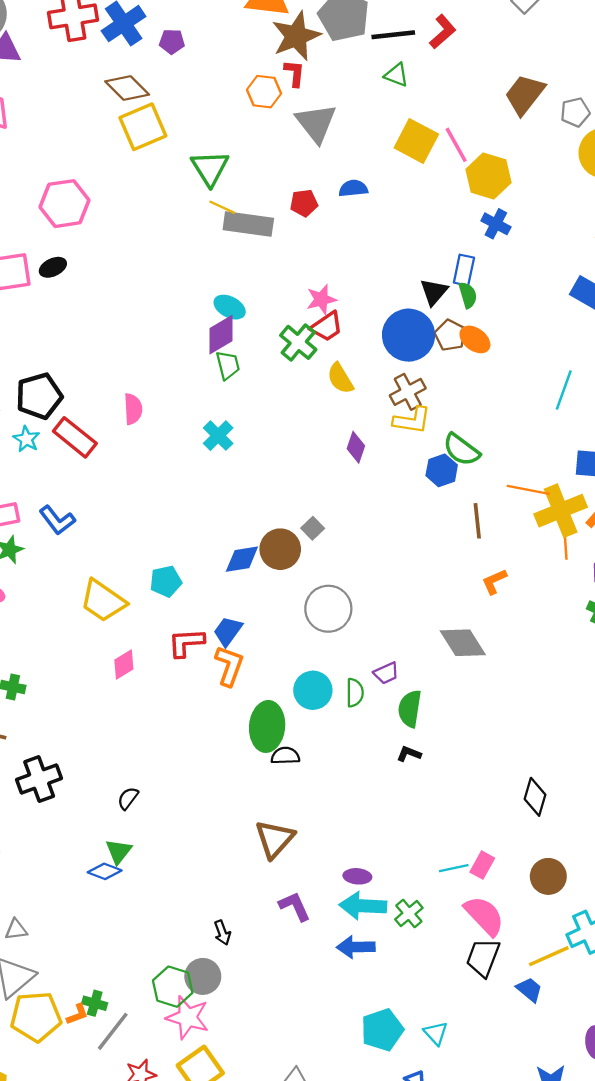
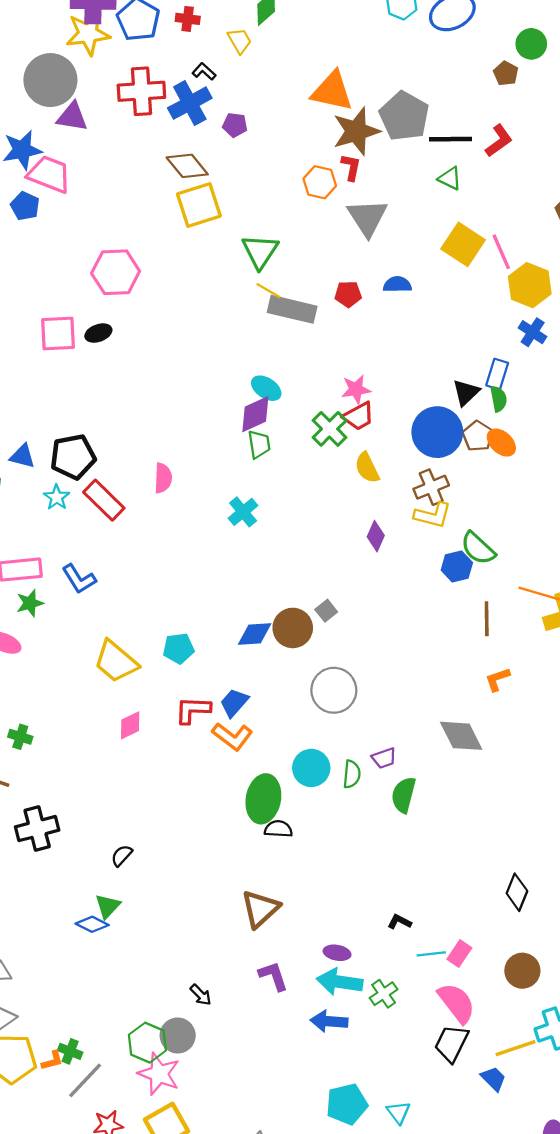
orange L-shape: (229, 666) -> (232, 736), turned 102
black L-shape: (409, 754) -> (400, 922), moved
black arrow: (222, 933) -> (201, 995), turned -30

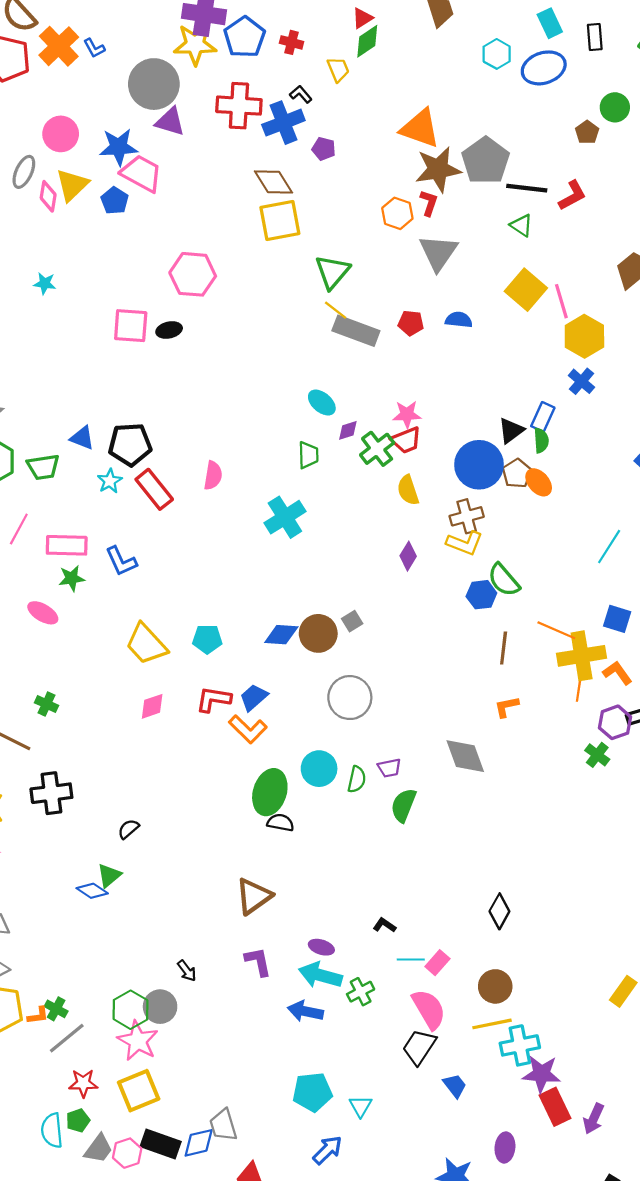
purple diamond: (255, 414) -> (348, 430), moved, size x0.6
cyan cross: (243, 512) -> (285, 517), size x1.4
yellow line: (515, 1048) -> (492, 1024), moved

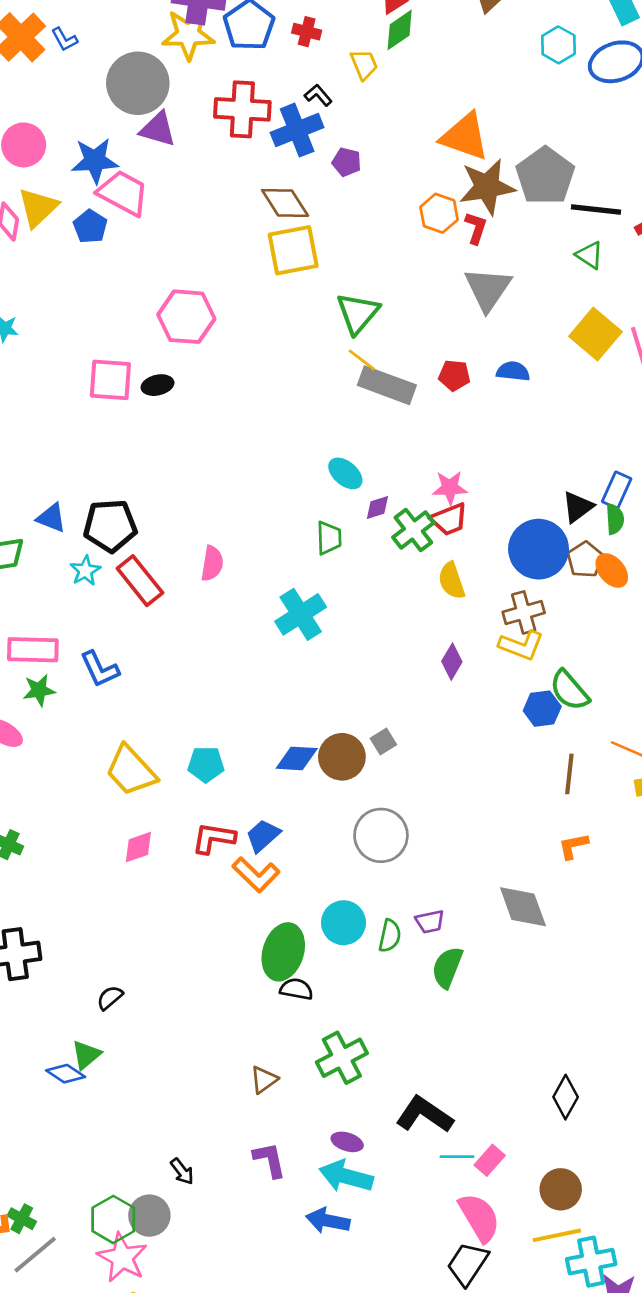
orange hexagon: (397, 213) -> (439, 213), moved
brown triangle: (254, 896) -> (264, 1080), size x0.6
black L-shape: (384, 925) -> (424, 1115), size x2.0
green cross: (361, 992) -> (342, 1058), moved, size x1.5

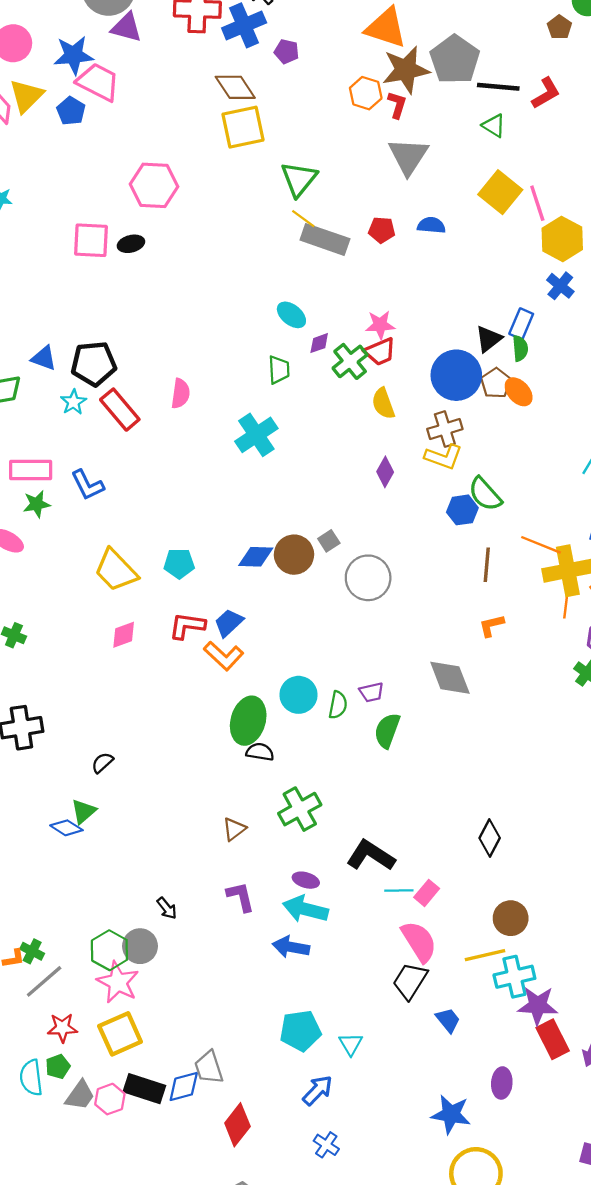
gray circle: (381, 835) -> (368, 578), moved
brown circle: (561, 1189) -> (511, 918), moved

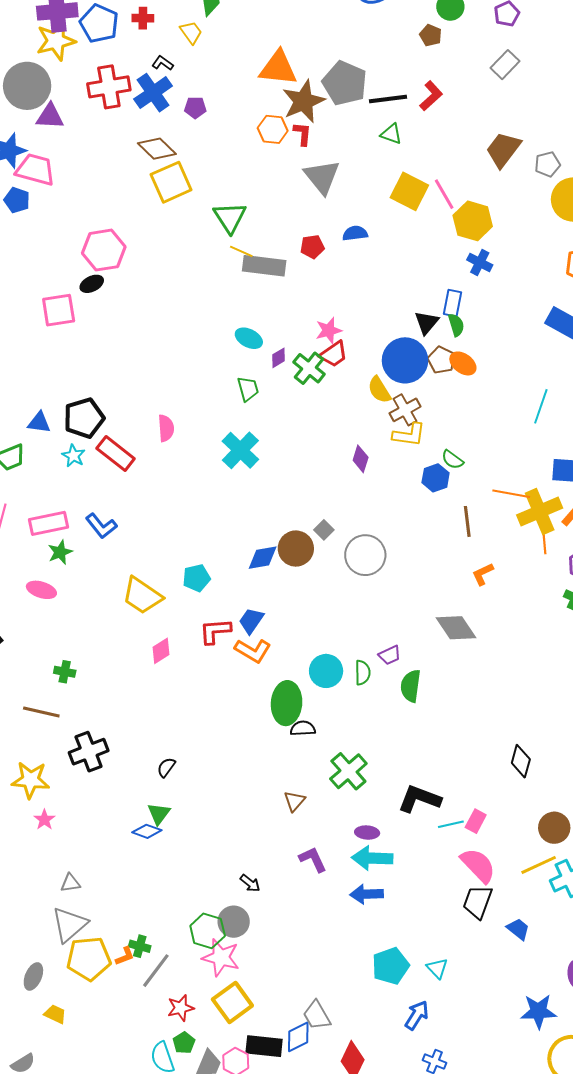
black ellipse: (131, 244) -> (92, 284), moved
yellow semicircle: (383, 403) -> (379, 390), moved
green semicircle: (485, 494) -> (453, 460), size x0.7

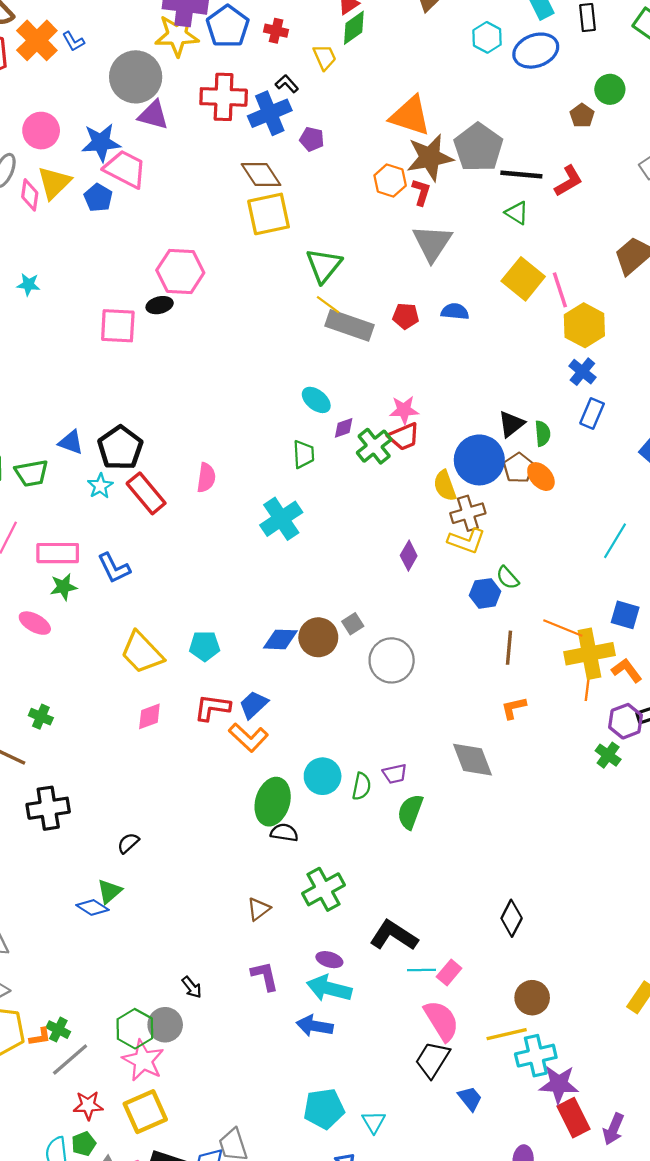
blue rectangle: (452, 303) -> (592, 413), moved
black pentagon: (84, 418) -> (120, 448), turned -30

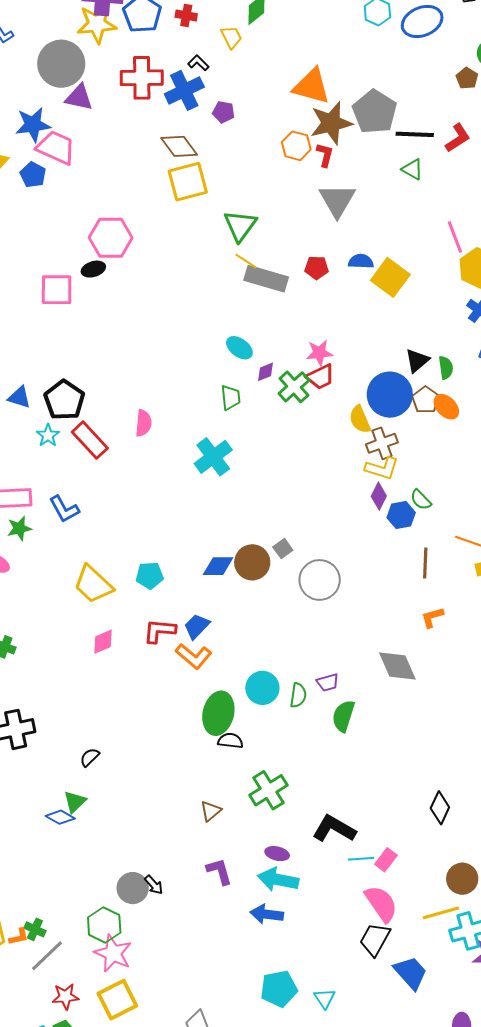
yellow square: (523, 279) -> (390, 277), moved
purple diamond: (409, 556) -> (379, 496), moved
gray circle: (165, 1025) -> (133, 888), moved
blue trapezoid: (470, 1098) -> (411, 973), size x1.5

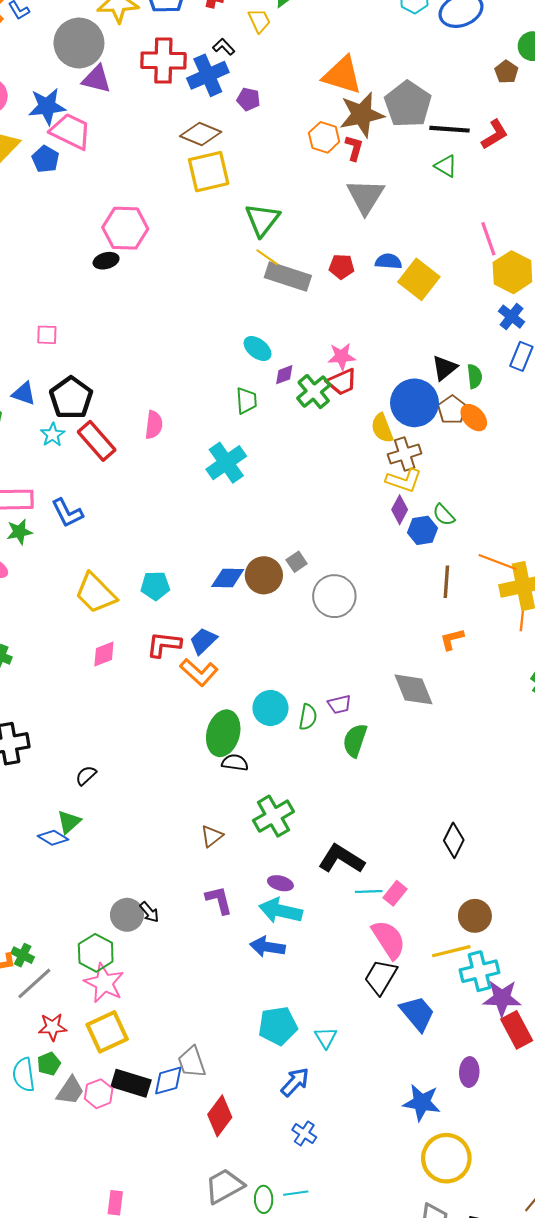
brown diamond: (179, 146) -> (201, 134), turned -33
pink square: (57, 290) -> (47, 335), moved, size x0.6

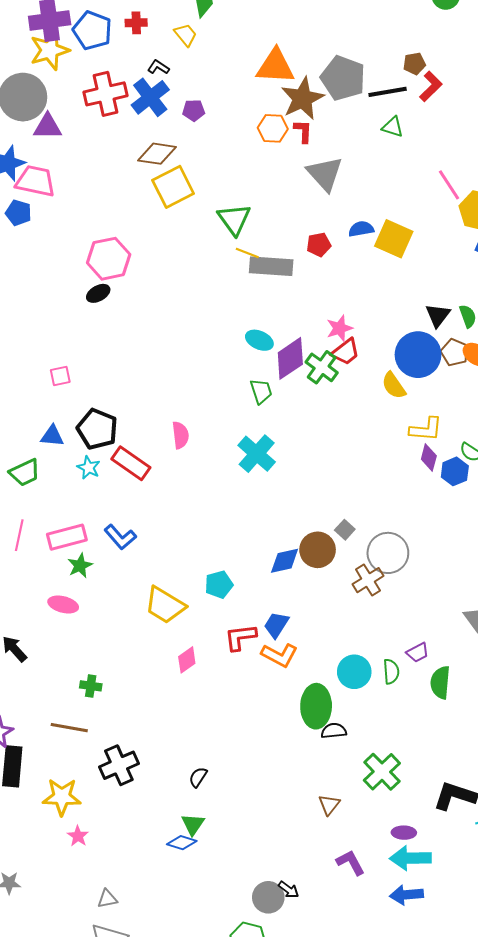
brown pentagon: (506, 72) -> (414, 64), moved, turned -30
purple diamond: (284, 375) -> (290, 358), size x2.0
brown cross: (405, 454) -> (368, 580), moved

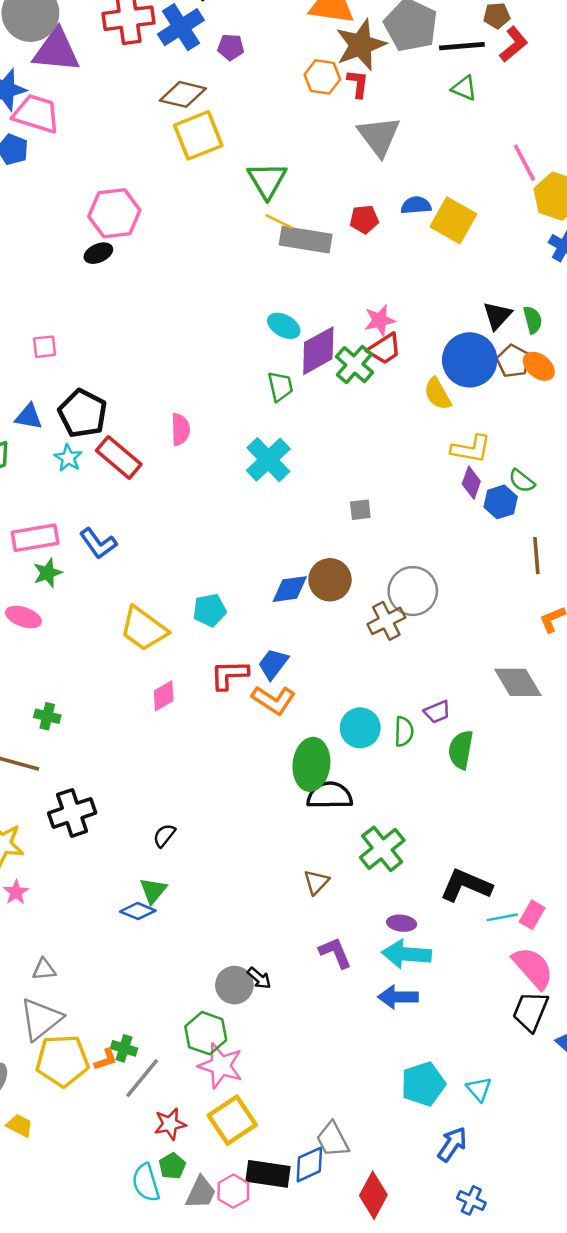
purple triangle: (48, 127) -> (56, 51), size x1.4
gray square: (345, 530) -> (360, 510), moved, turned 36
black semicircle: (334, 731) -> (330, 795), size x1.5

